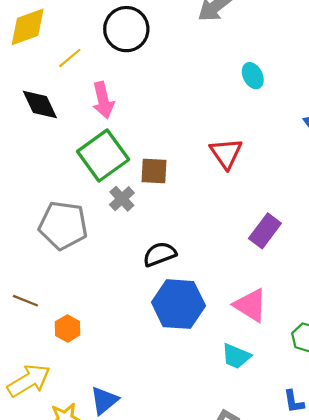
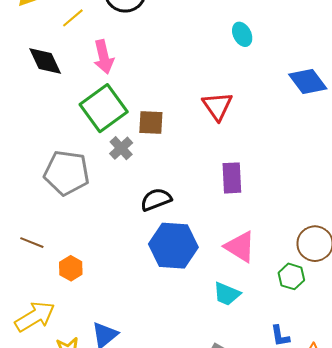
purple rectangle: (265, 231) -> (232, 178), moved, turned -40

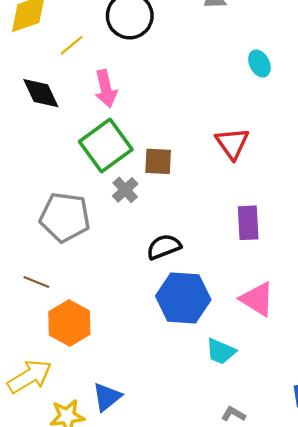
brown line: (32, 243) -> (36, 282), moved
orange hexagon: (71, 268) -> (69, 323), size x1.6
cyan trapezoid: (227, 294) -> (221, 351), moved

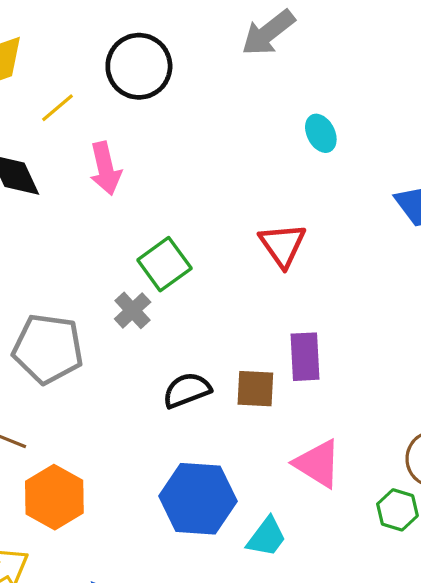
green square: (106, 145) -> (164, 264), moved, size x0.7
brown square: (158, 161) -> (255, 389), moved
blue hexagon: (183, 298) -> (198, 499), moved
cyan trapezoid: (221, 351) -> (267, 537), turned -76

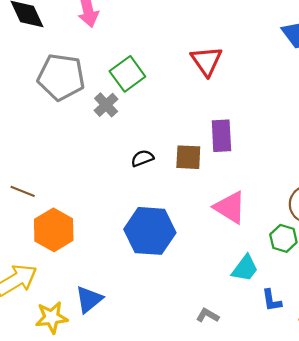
gray pentagon: (48, 349) -> (61, 77), moved
black semicircle: (187, 390) -> (142, 158), size x0.7
cyan trapezoid: (267, 537) -> (245, 268), moved

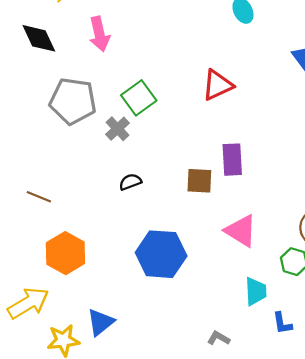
red triangle: (206, 61) -> (217, 85), turned 40
black semicircle: (142, 158) -> (130, 182), moved
brown line: (23, 191) -> (39, 197), moved
cyan trapezoid: (245, 268) -> (256, 291), turned -40

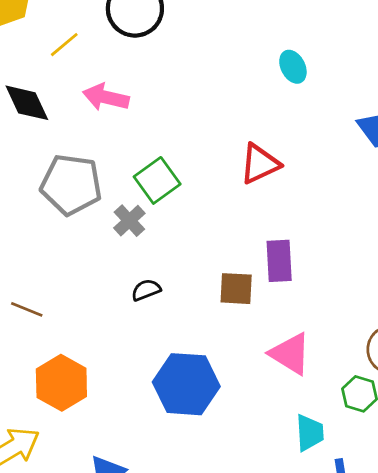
pink arrow: (99, 34) -> (106, 97), turned 116

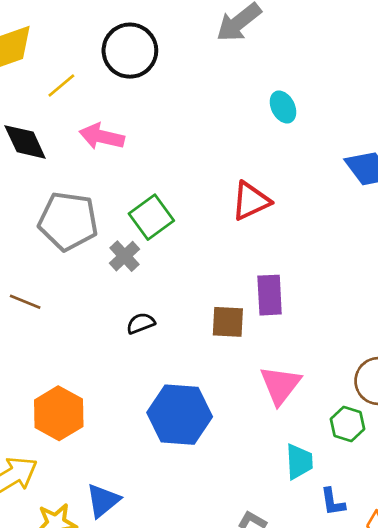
brown line: (27, 309) -> (25, 302), moved
pink triangle: (290, 354) -> (280, 385), turned 36

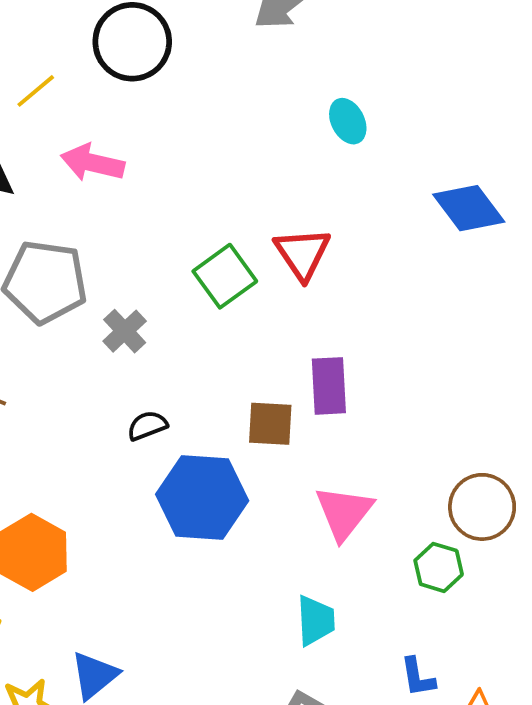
red triangle: (251, 201) -> (302, 254), turned -39
green square: (151, 217) -> (225, 276), moved
blue hexagon: (180, 415) -> (202, 497), moved
cyan trapezoid: (299, 462) -> (316, 620), moved

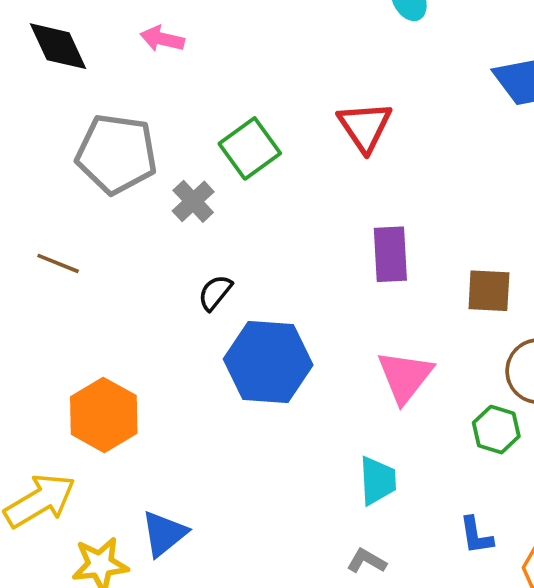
pink arrow: (92, 163) -> (162, 39), size x0.7
green square: (225, 276) -> (250, 148), moved
brown square: (270, 424) -> (489, 291), moved
black semicircle: (147, 426) -> (215, 293), turned -30

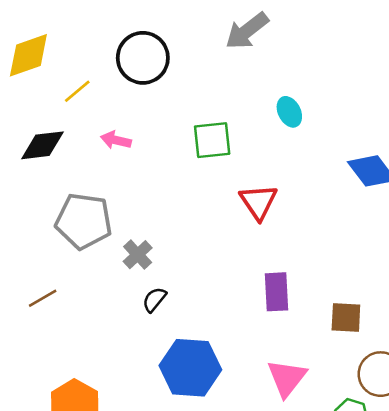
black diamond: (58, 46) -> (43, 145), turned -72
green square: (250, 148) -> (212, 140), moved, turned 30
brown line: (58, 263) -> (43, 298), turned -52
black semicircle: (215, 293) -> (154, 300), moved

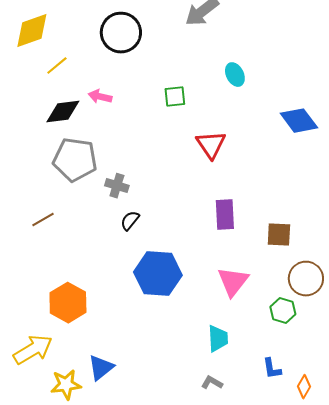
yellow line: (77, 91) -> (57, 66), moved
green square: (212, 140) -> (175, 97), size x0.7
black diamond: (43, 145) -> (63, 112), moved
gray cross: (138, 255) -> (117, 186), turned -30

